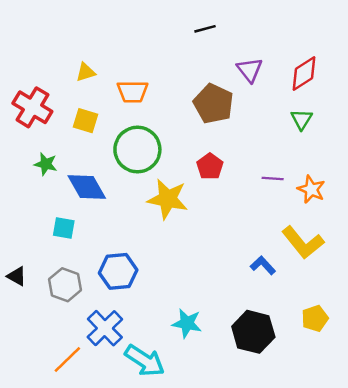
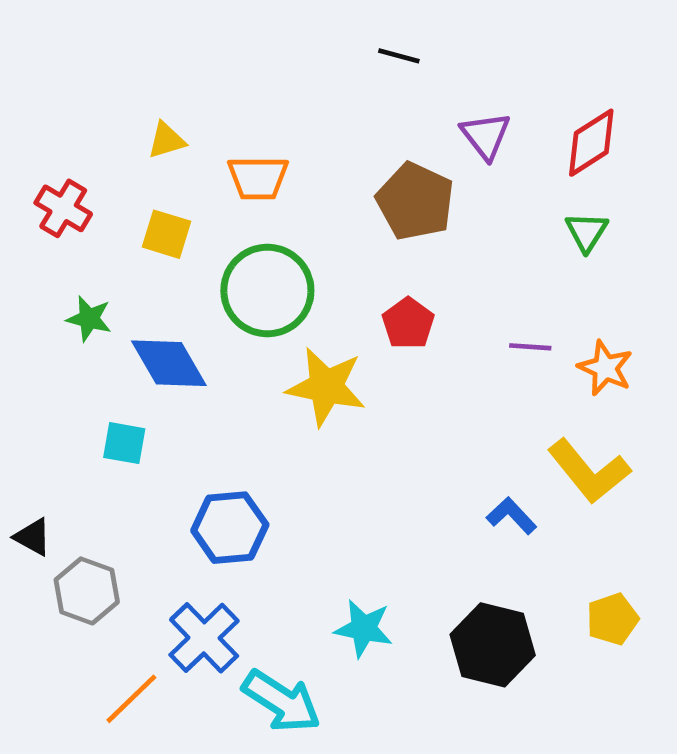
black line: (205, 29) -> (399, 56), turned 30
red cross: (32, 107) -> (63, 208), size x0.7
gray hexagon: (65, 285) -> (87, 591), moved

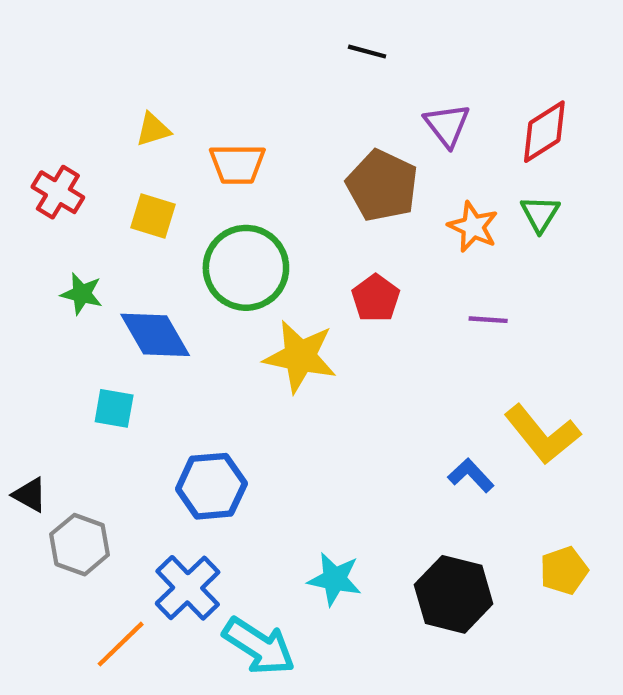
orange star: (605, 368) -> (473, 227), moved

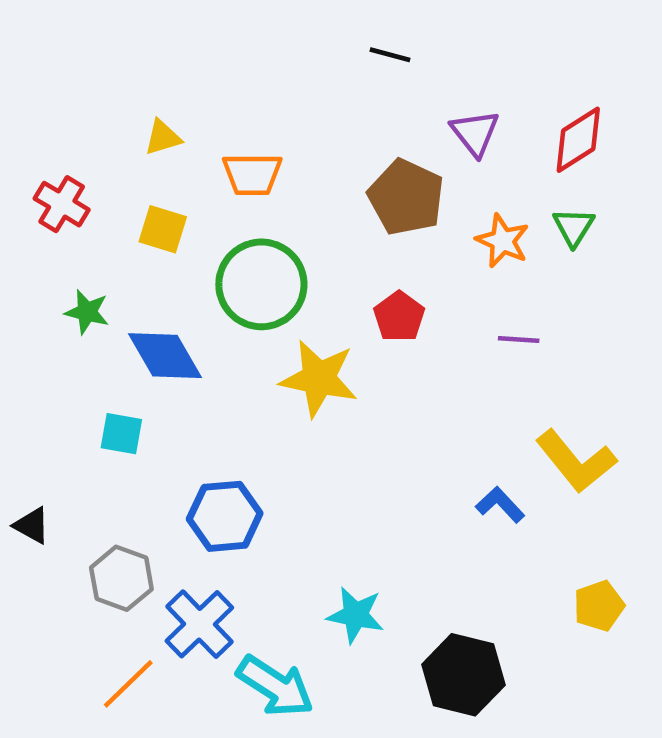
gray hexagon: (80, 545) -> (121, 578), moved
black hexagon: (454, 594) -> (463, 675), moved

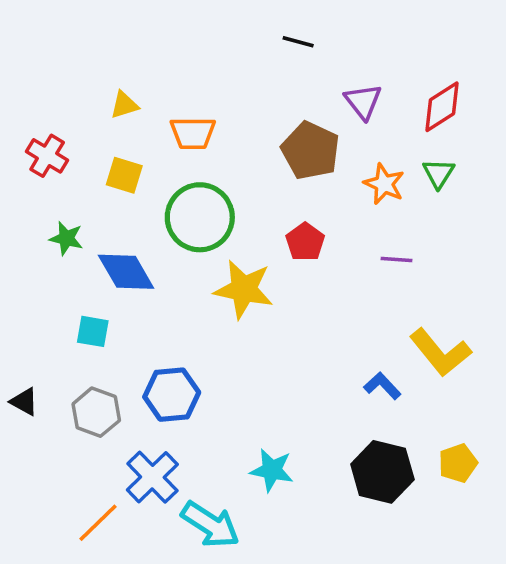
gray hexagon: (121, 578) -> (96, 412), moved
black hexagon: (463, 675) -> (382, 472), moved

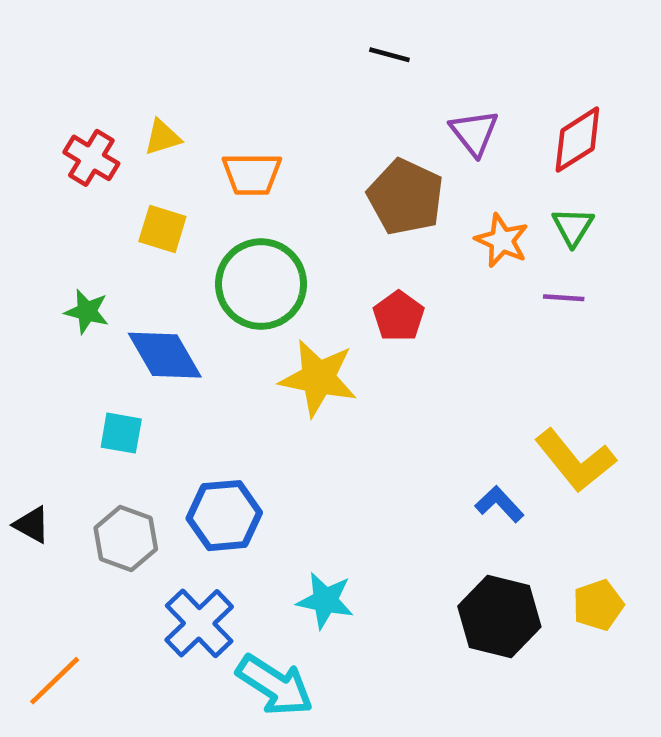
red cross: (47, 156) -> (91, 158), moved
purple line: (396, 259) -> (564, 298), moved
cyan star: (272, 470) -> (325, 600), moved
orange line: (98, 523) -> (55, 681), moved

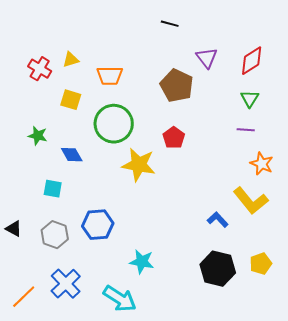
orange star: (502, 240) -> (262, 164), moved
blue diamond: (165, 355) -> (72, 155), size x0.7
blue cross: (199, 623) -> (66, 284), moved

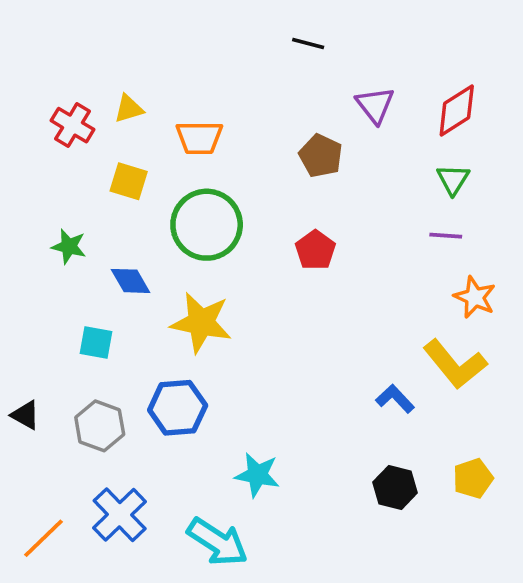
brown pentagon: (177, 86) -> (321, 156), size x0.7
yellow star: (139, 165) -> (201, 323), moved
black hexagon: (218, 269) -> (395, 487), size x0.7

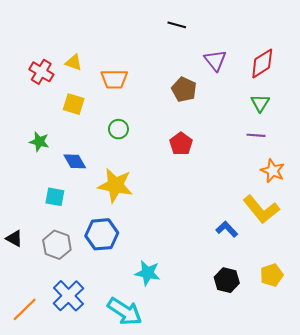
yellow triangle: (129, 109) -> (74, 62), turned 36
green circle: (207, 225) -> (118, 129), size x0.5

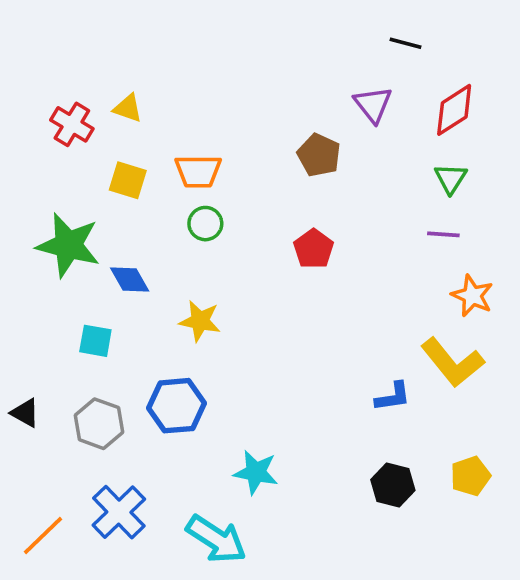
black line: (177, 25) -> (406, 43), moved
orange trapezoid: (114, 79) -> (198, 171), moved
green star: (39, 142) -> (68, 245), size x1.8
yellow star: (115, 185) -> (200, 321), size x0.7
blue L-shape: (227, 229) -> (393, 397), turned 125

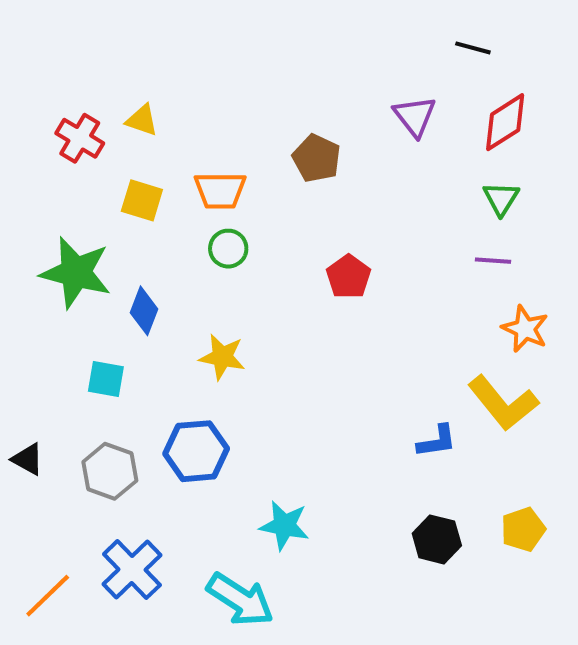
black line: (406, 43) -> (473, 48), moved
brown pentagon: (319, 155) -> (316, 158), moved
blue diamond: (130, 279) -> (144, 311), turned 51

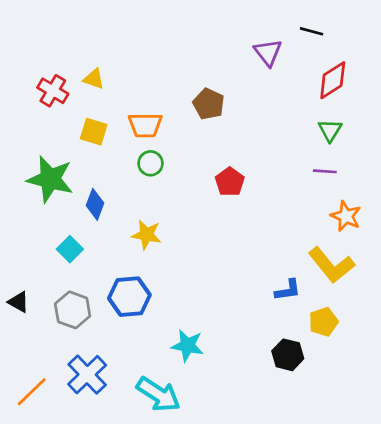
purple triangle: (415, 116) -> (268, 52), moved
cyan square: (106, 379) -> (70, 249), turned 35
yellow pentagon: (523, 529) -> (323, 322), moved

